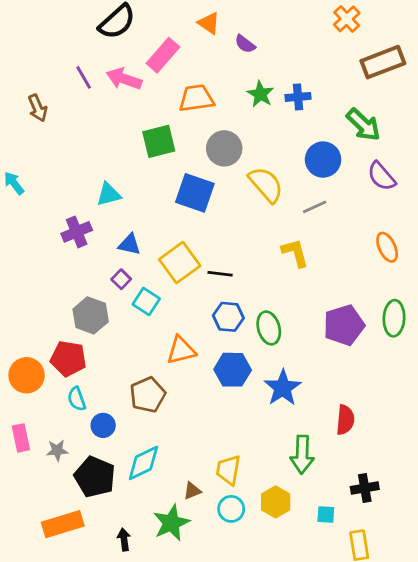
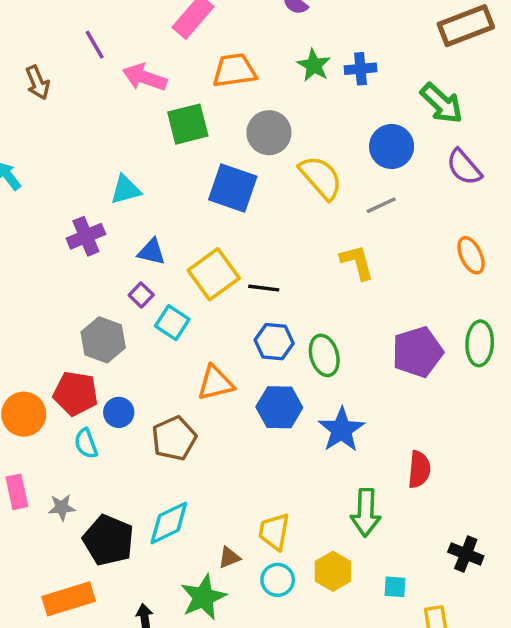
pink arrow: (124, 79) -> (145, 77), moved
blue circle: (103, 425) -> (119, 412), moved
black cross: (365, 488) -> (466, 554), moved, turned 32

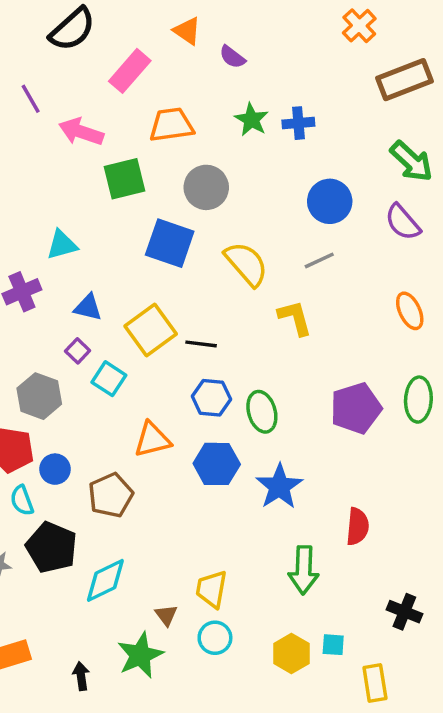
green arrow: (442, 103) -> (411, 161), moved
yellow semicircle: (321, 178) -> (246, 264), moved
black pentagon: (108, 540) -> (51, 547), moved
brown triangle: (229, 557) -> (166, 615), turned -45
yellow hexagon: (333, 571) -> (291, 653), moved

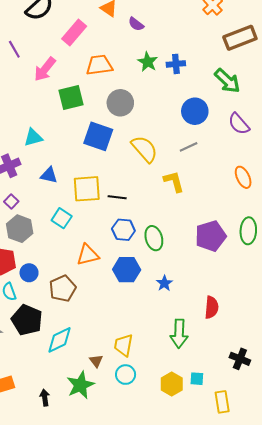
pink arrow: (81, 132) -> (45, 69), turned -70
green arrow: (411, 161) -> (227, 81), moved
yellow square: (151, 330) -> (87, 189), turned 32
purple square: (78, 351) -> (11, 201), moved
blue star: (279, 487) -> (164, 283), size x0.6

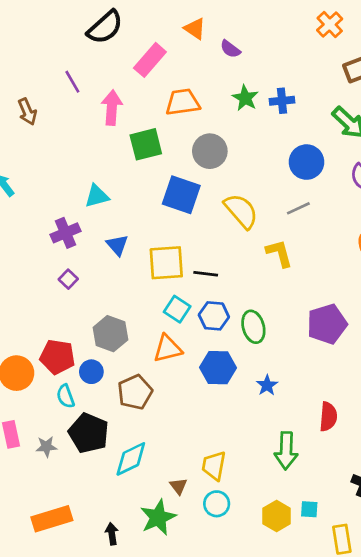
pink arrow: (45, 69) -> (112, 108), turned 145
blue triangle: (49, 175) -> (117, 245), turned 36
cyan square: (62, 218) -> (177, 309), moved
gray hexagon: (20, 229) -> (110, 334), moved

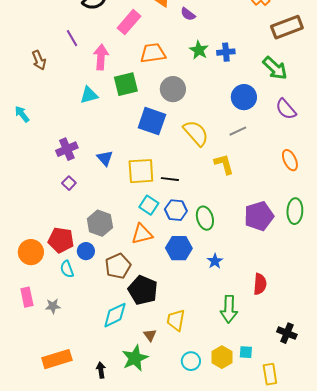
cyan triangle: (97, 196) -> (89, 95), moved
black pentagon: (89, 433) -> (143, 290), moved
cyan circle: (217, 504) -> (191, 361), moved

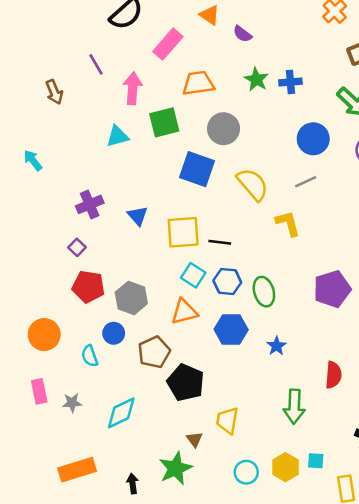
purple square: (69, 183) -> (77, 247), moved
red pentagon: (61, 240) -> (88, 287), moved
cyan diamond: (115, 315) -> (121, 413), moved

